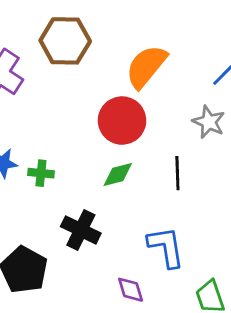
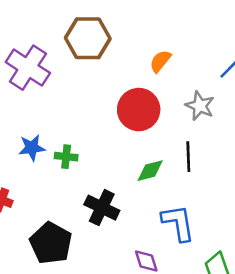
orange semicircle: (146, 67) -> (160, 61), size x0.6
gray star: (209, 122) -> (200, 106), moved
green diamond: (118, 175) -> (150, 171), moved

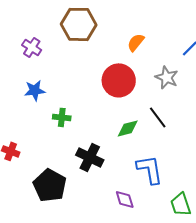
purple cross: (28, 68) -> (32, 47), size x0.6
blue star: (32, 148) -> (35, 90), moved
black line: (188, 157) -> (158, 117), turned -35

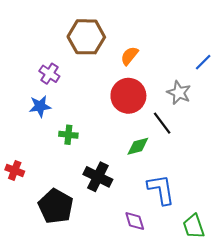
orange semicircle: (136, 42) -> (129, 56), moved
purple cross: (32, 47) -> (49, 74), moved
black line: (158, 117) -> (162, 123), moved

